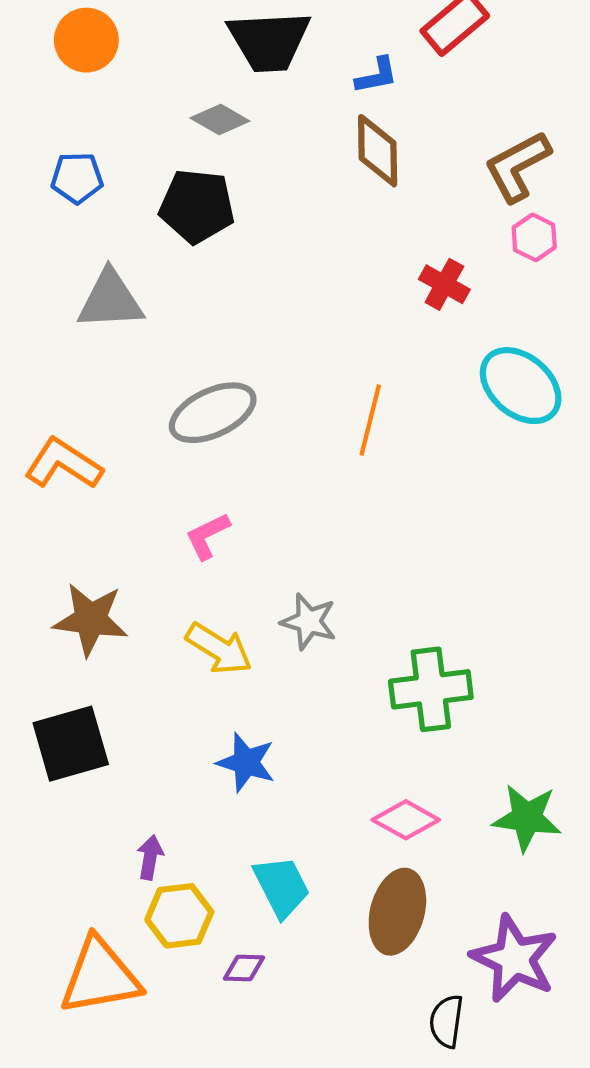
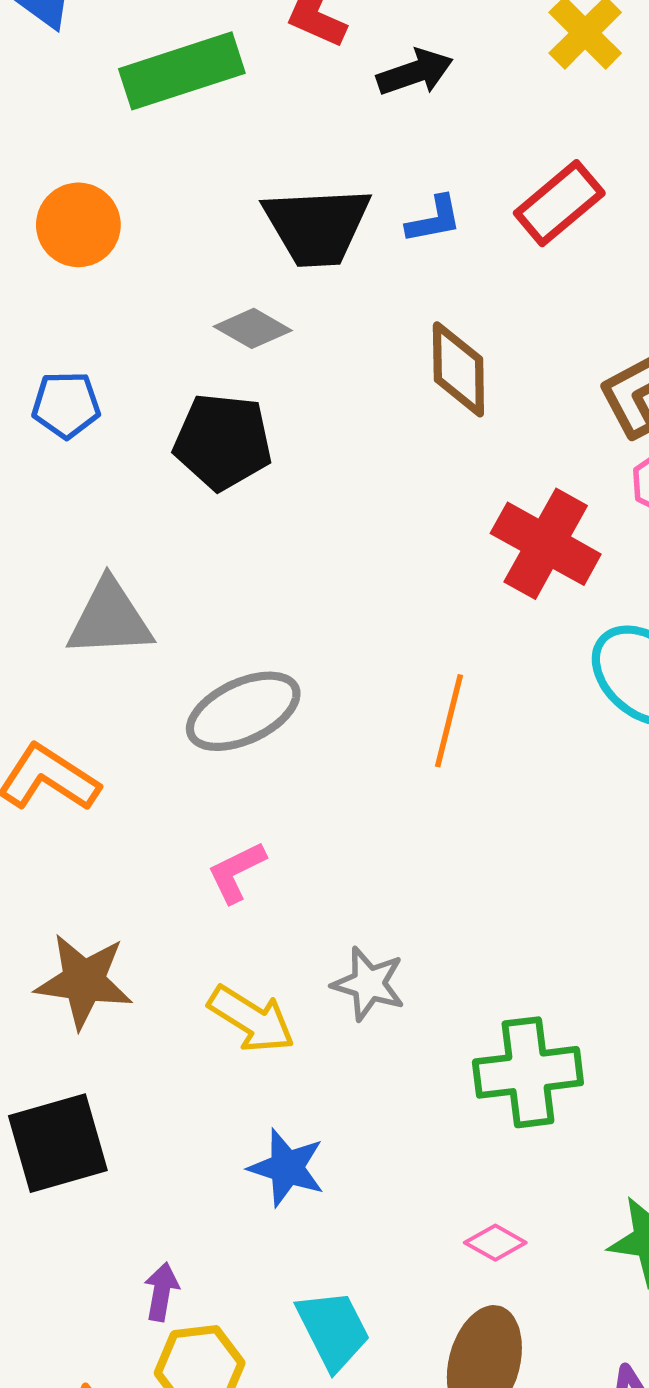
blue L-shape: (377, 76) -> (434, 219), moved
red cross: (444, 284) -> (546, 544), size x1.6
gray triangle: (110, 300) -> (110, 619), moved
pink diamond: (406, 820) -> (495, 1243), size x0.7

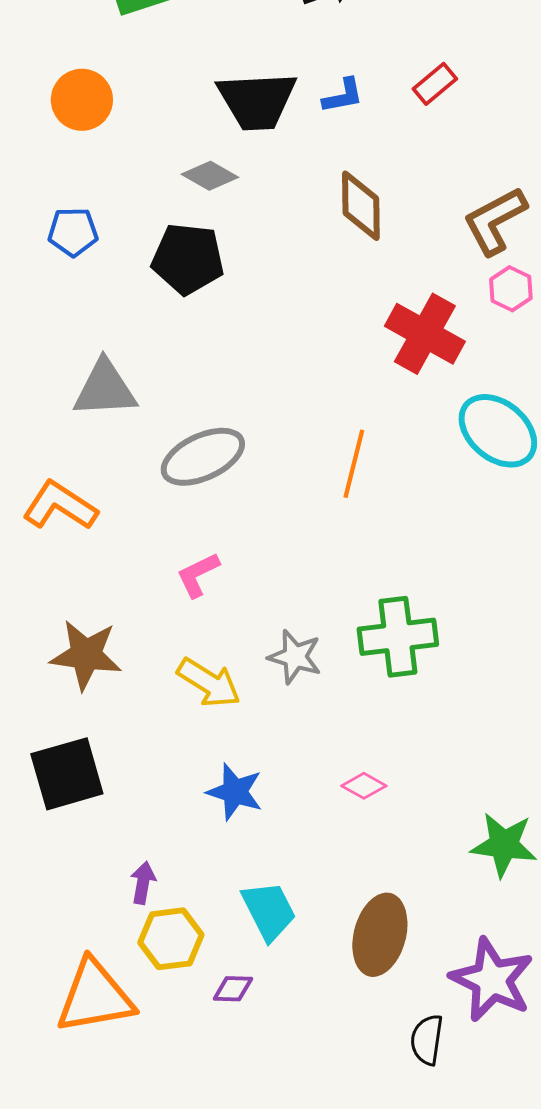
red rectangle: (559, 203) -> (435, 84), size x0.7
green cross: (528, 1072) -> (398, 637), moved
pink diamond: (495, 1243) -> (364, 786), moved

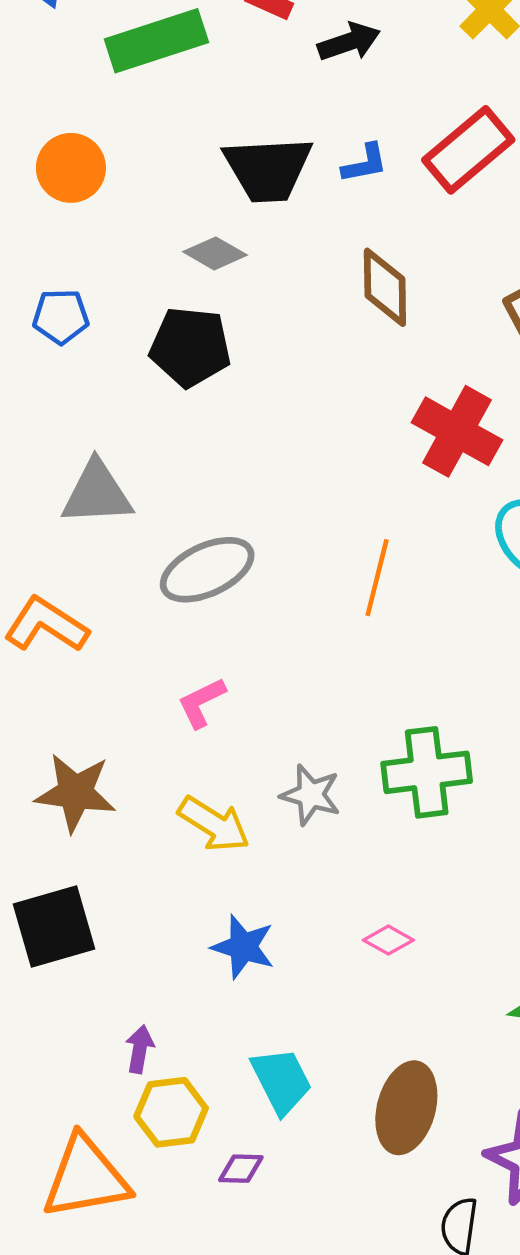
red rectangle: (435, 84) -> (468, 150), size x1.8

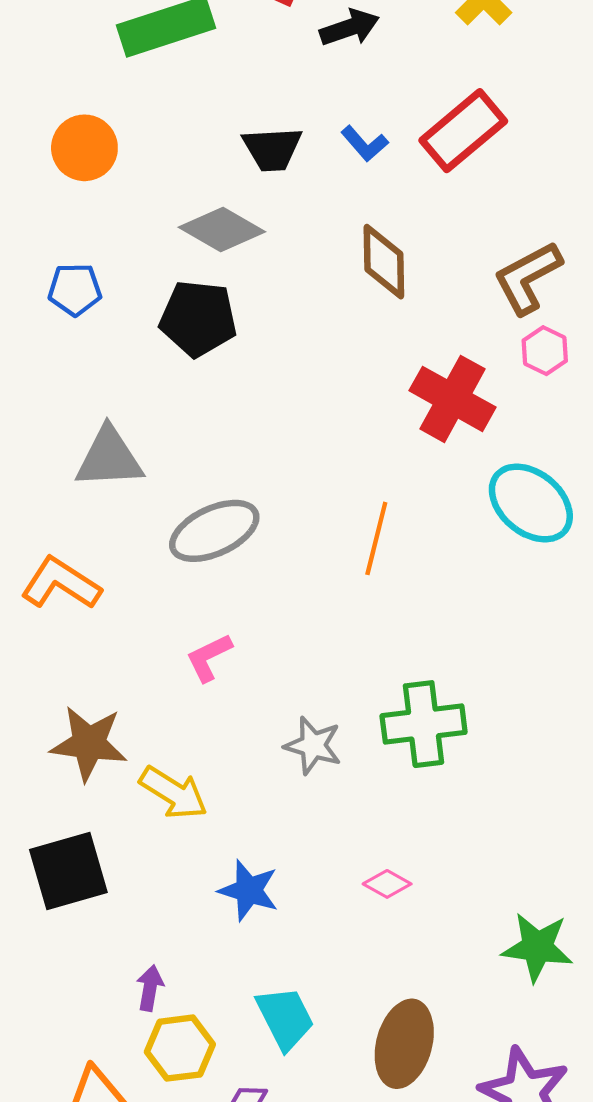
blue L-shape: (365, 163) -> (365, 144), turned 60
black trapezoid: (268, 169) -> (272, 149), size x0.7
gray diamond: (215, 253) -> (222, 229), size x1.4
yellow arrow: (214, 824) -> (174, 793), moved

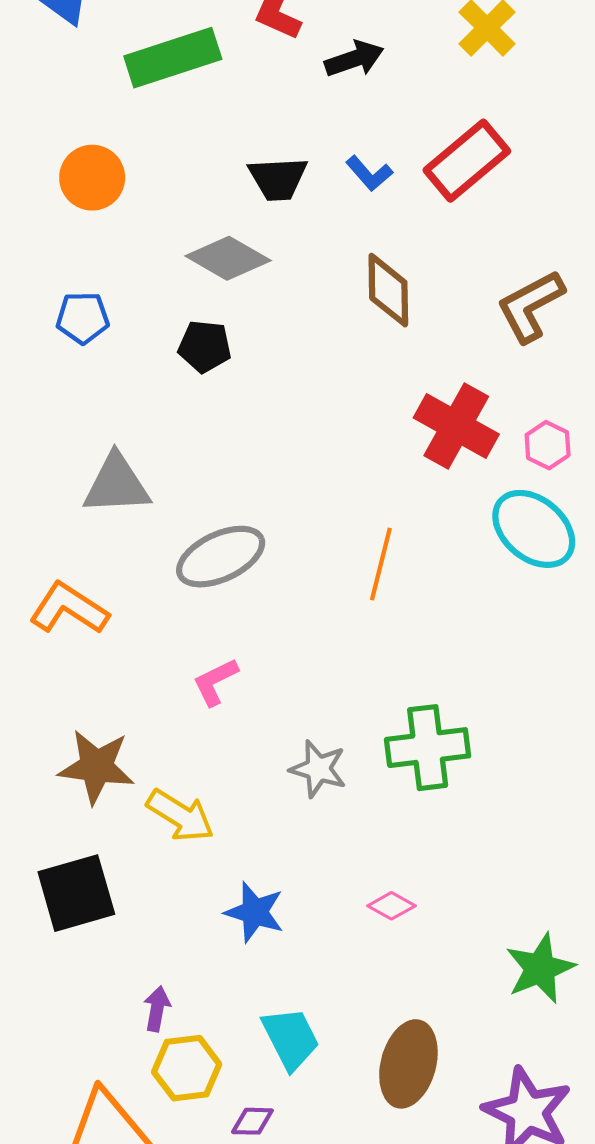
black pentagon: (198, 318) -> (205, 346), size x0.7
pink hexagon: (545, 351) -> (548, 445), moved
green star: (537, 947) -> (540, 968), turned -30

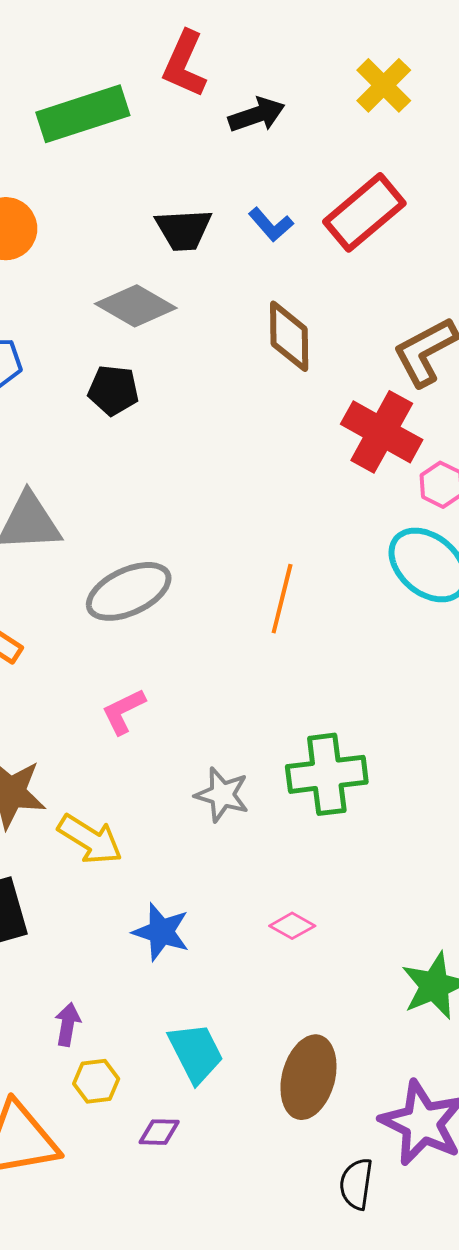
red cross: (456, 426) -> (382, 432), moved
yellow hexagon: (187, 1068) -> (96, 1081), size x0.7

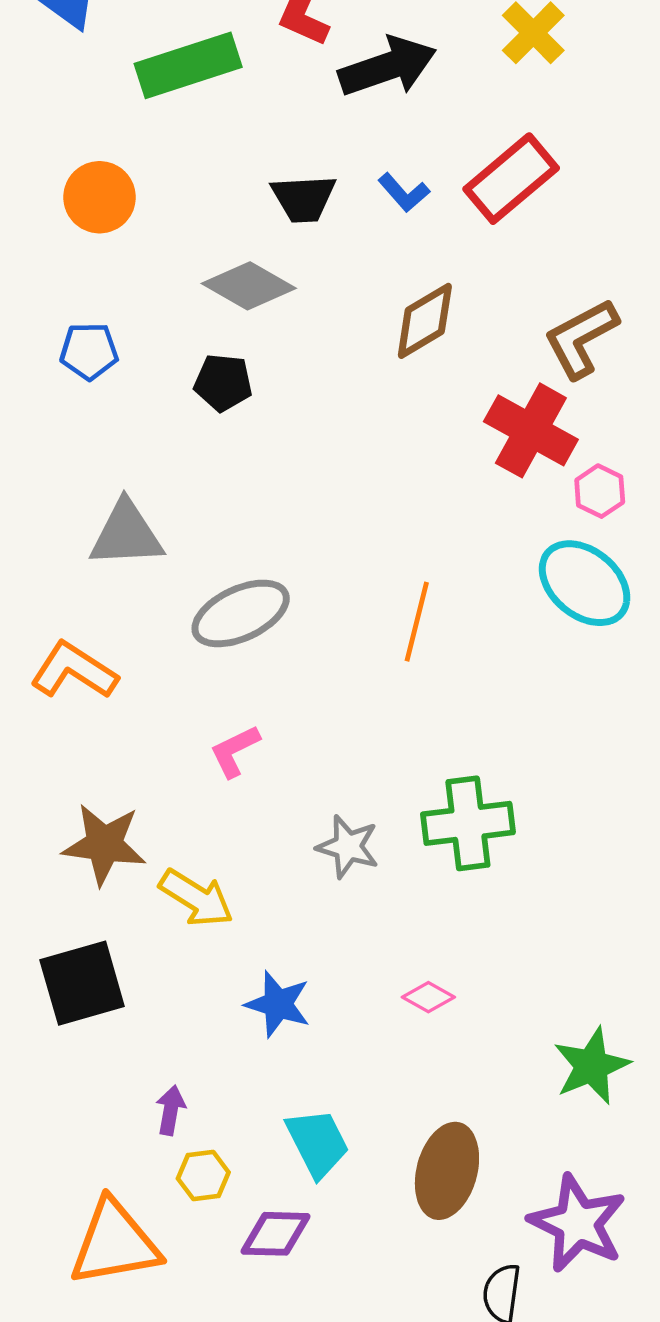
black arrow: (257, 115) -> (388, 67), size x1.5
brown diamond: (289, 336) -> (425, 321), turned 60
purple diamond: (159, 1132) -> (276, 1234), size x1.5

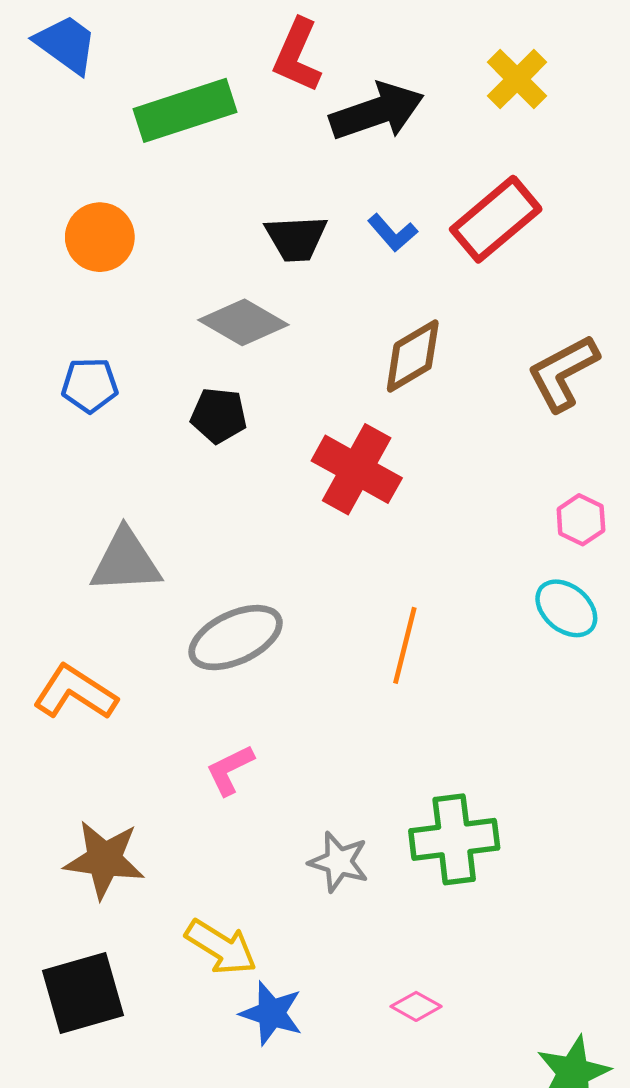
red cross: (531, 430) -> (357, 469), moved
cyan ellipse: (585, 583) -> (566, 608), size x0.7
yellow arrow: (196, 898) -> (221, 947), moved

